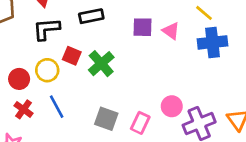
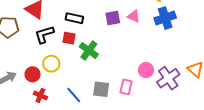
black rectangle: (91, 16) -> (74, 18), turned 36
red square: (72, 56) -> (69, 38), moved
blue line: (57, 107) -> (74, 95), moved

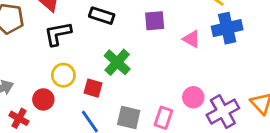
pink triangle: (134, 16) -> (191, 39), moved
red square: (69, 38) -> (93, 88), moved
red circle: (33, 74) -> (43, 99), moved
red cross: (40, 95) -> (19, 118), moved

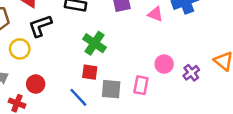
yellow circle: (63, 75) -> (20, 49), moved
red square: (93, 88) -> (90, 72), moved
purple cross: (223, 112) -> (191, 73), size x0.6

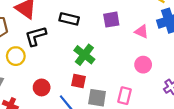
pink circle: (164, 64) -> (143, 65), moved
red circle: (36, 84) -> (42, 87), moved

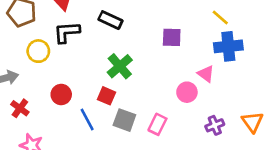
purple square: (111, 20) -> (172, 37), moved
pink triangle: (142, 32) -> (206, 74), moved

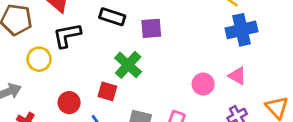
purple square: (172, 37) -> (151, 28), moved
pink triangle: (206, 74) -> (237, 76), moved
red square: (106, 96) -> (107, 91), moved

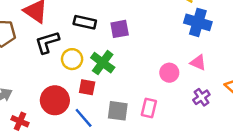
blue cross: (242, 30) -> (198, 22), turned 35
yellow circle: (39, 59) -> (72, 59), moved
red circle: (69, 103) -> (55, 100), size x1.5

